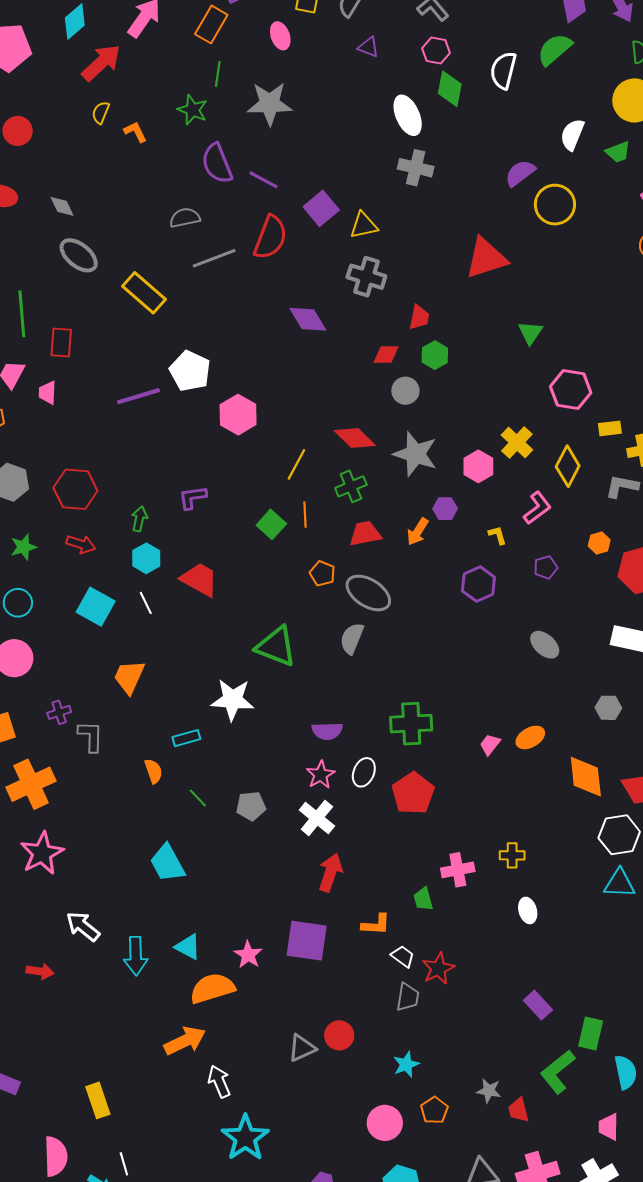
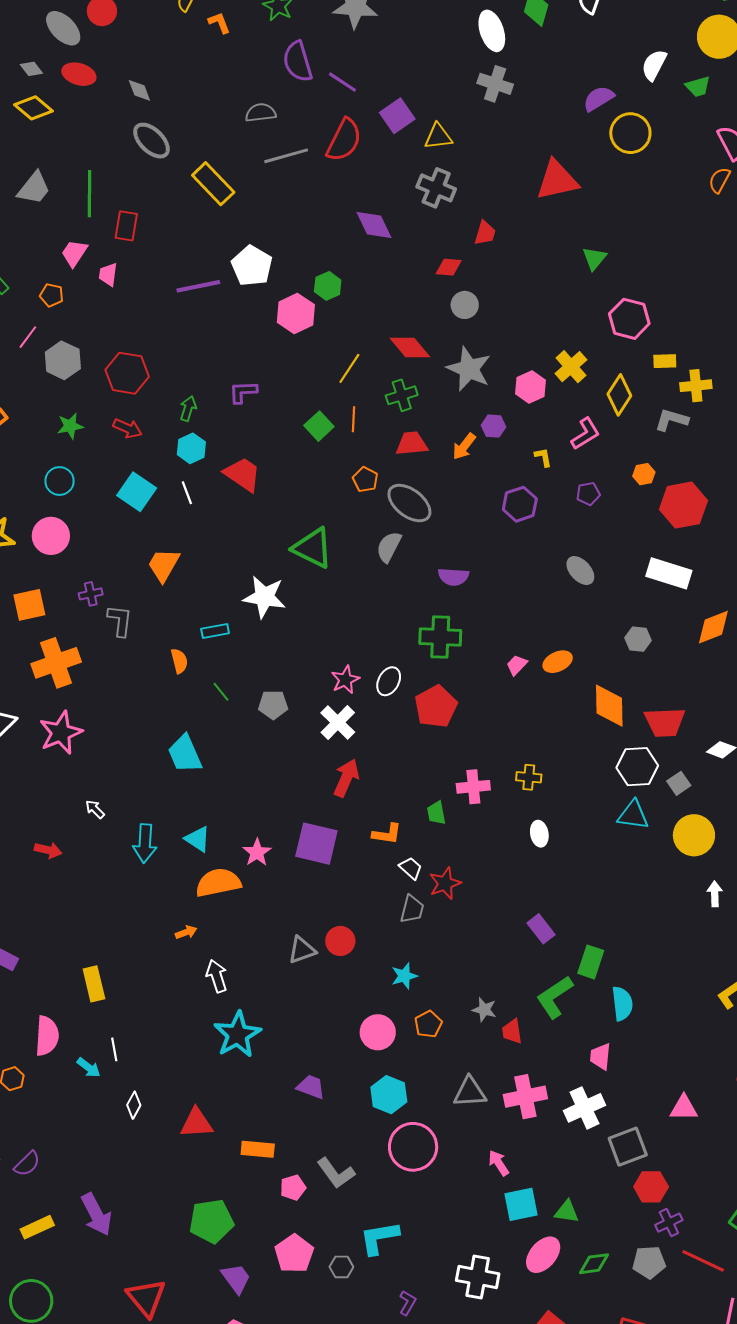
green hexagon: (435, 355) -> (328, 286), moved
purple semicircle: (327, 731) -> (453, 577), moved
white arrow: (83, 926) -> (95, 809), size x0.6
orange arrow: (185, 1041) -> (186, 932), size x0.5

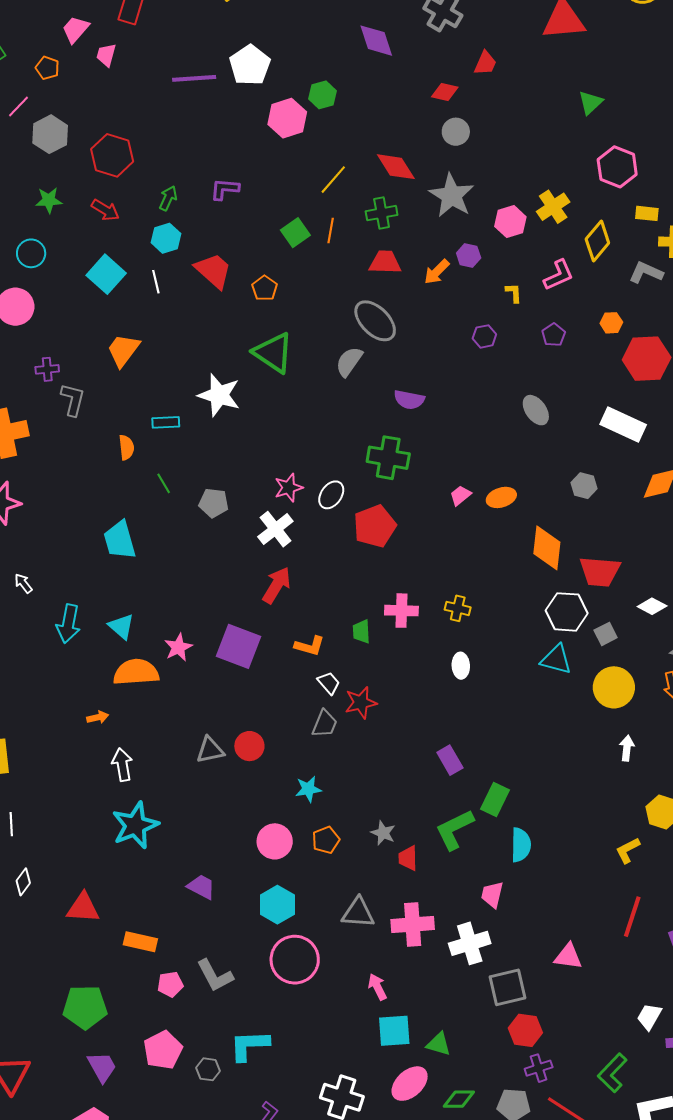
orange pentagon: (365, 479) -> (265, 288), moved
purple pentagon: (588, 494) -> (554, 335), turned -30
purple hexagon: (520, 504) -> (484, 336), size x0.7

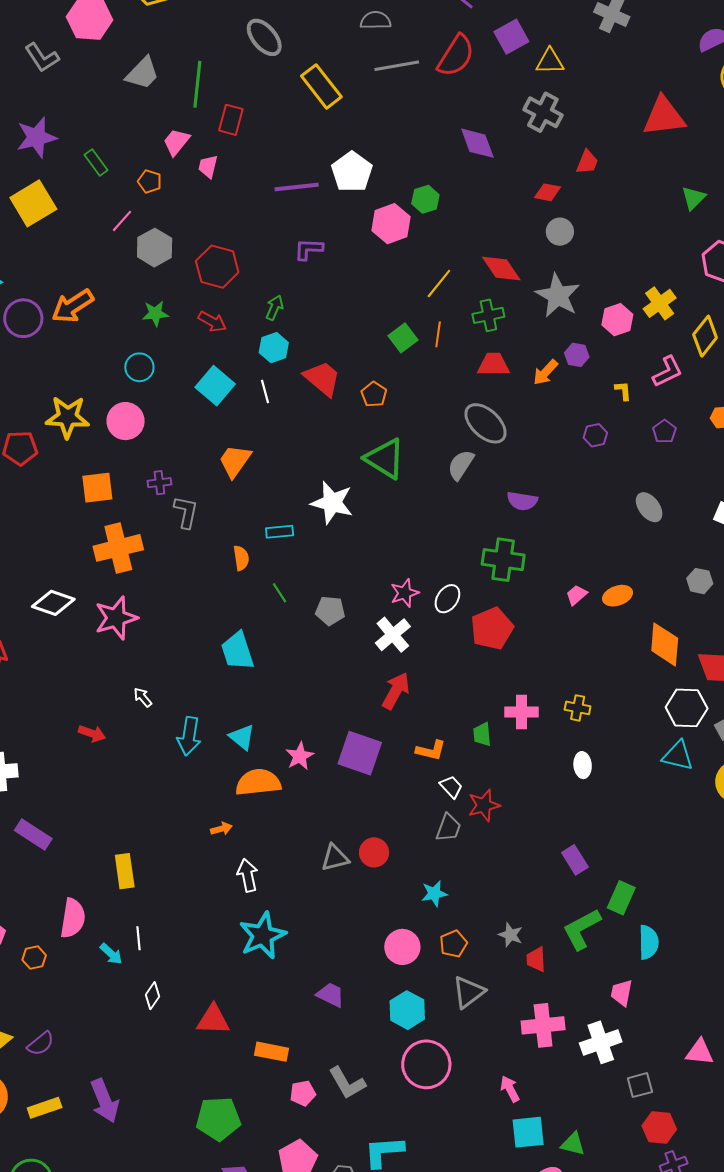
purple L-shape: (225, 189) -> (309, 249), moved
gray triangle: (358, 913) -> (469, 992), moved, turned -39
gray square: (508, 987) -> (640, 1085), size x0.7

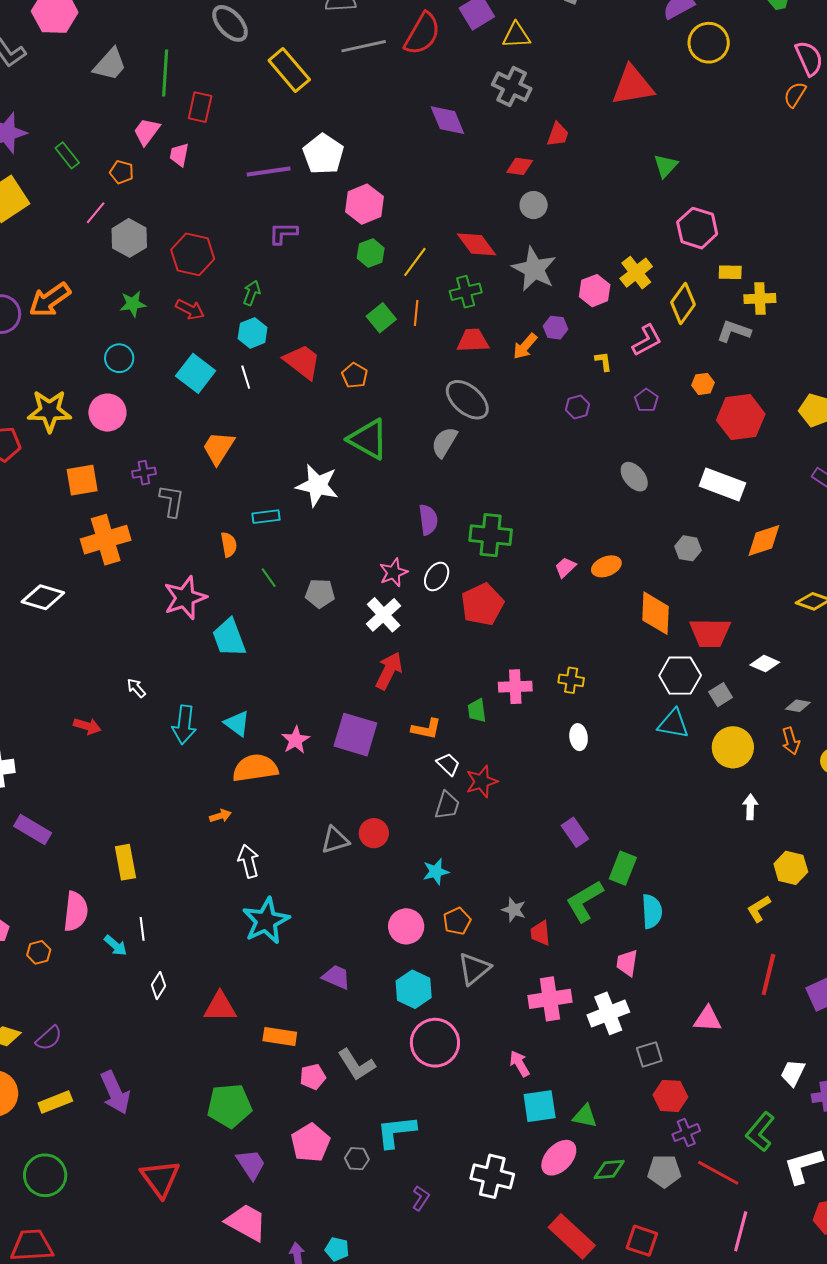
green hexagon: (425, 199) -> (371, 253), moved
purple semicircle: (522, 501) -> (428, 520), moved, turned -104
pink star: (116, 618) -> (185, 598), moved

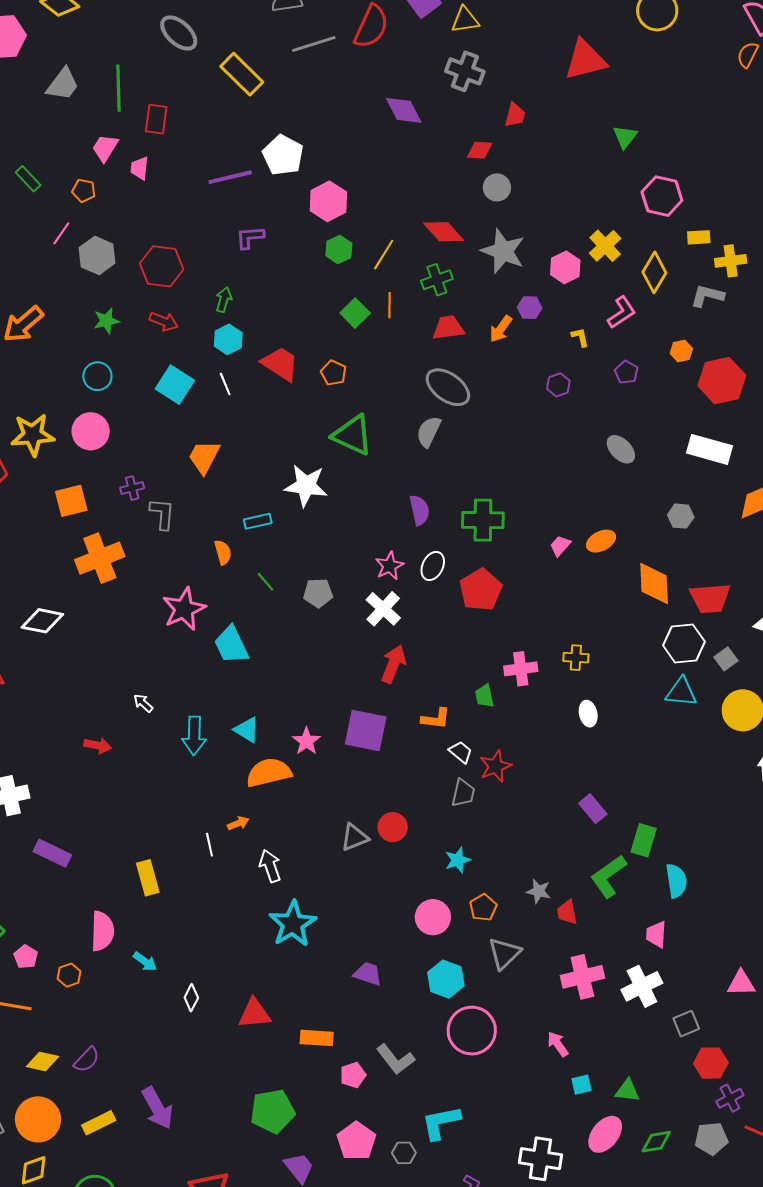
white line: (142, 929) -> (209, 845), moved
cyan square: (540, 1106) -> (581, 1085), size x0.6

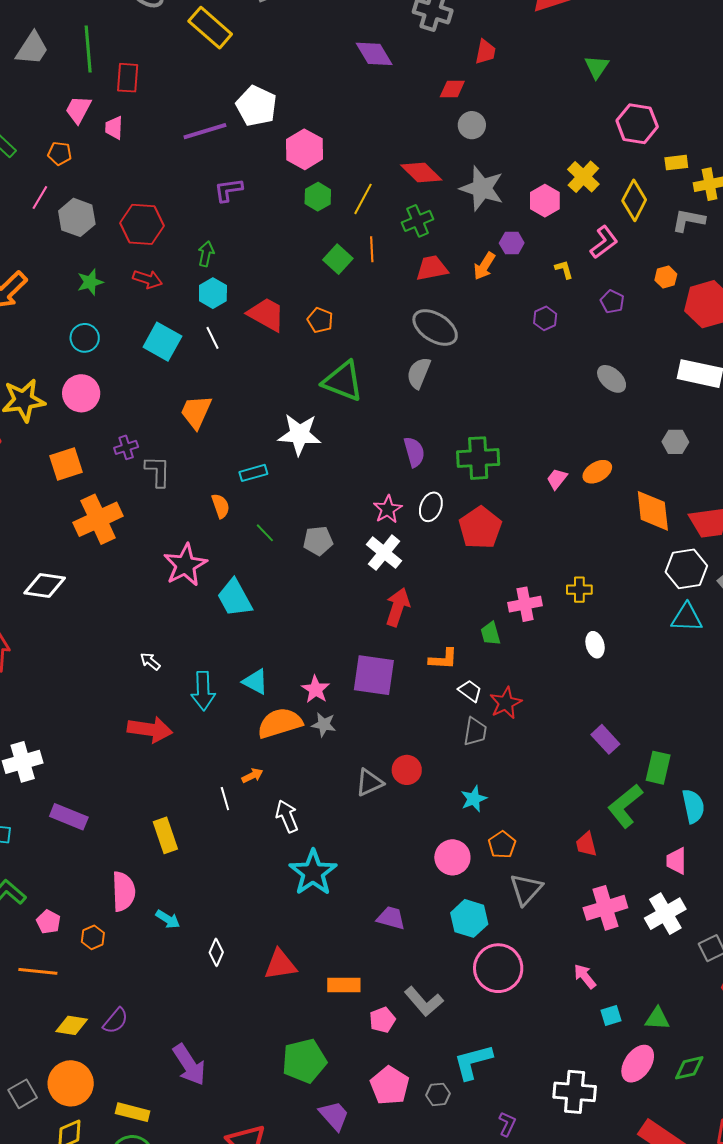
red arrow: (98, 745) -> (150, 729), moved, size x1.6
gray star: (539, 891) -> (324, 725), moved
yellow rectangle: (99, 1123) -> (133, 1112), moved, turned 44

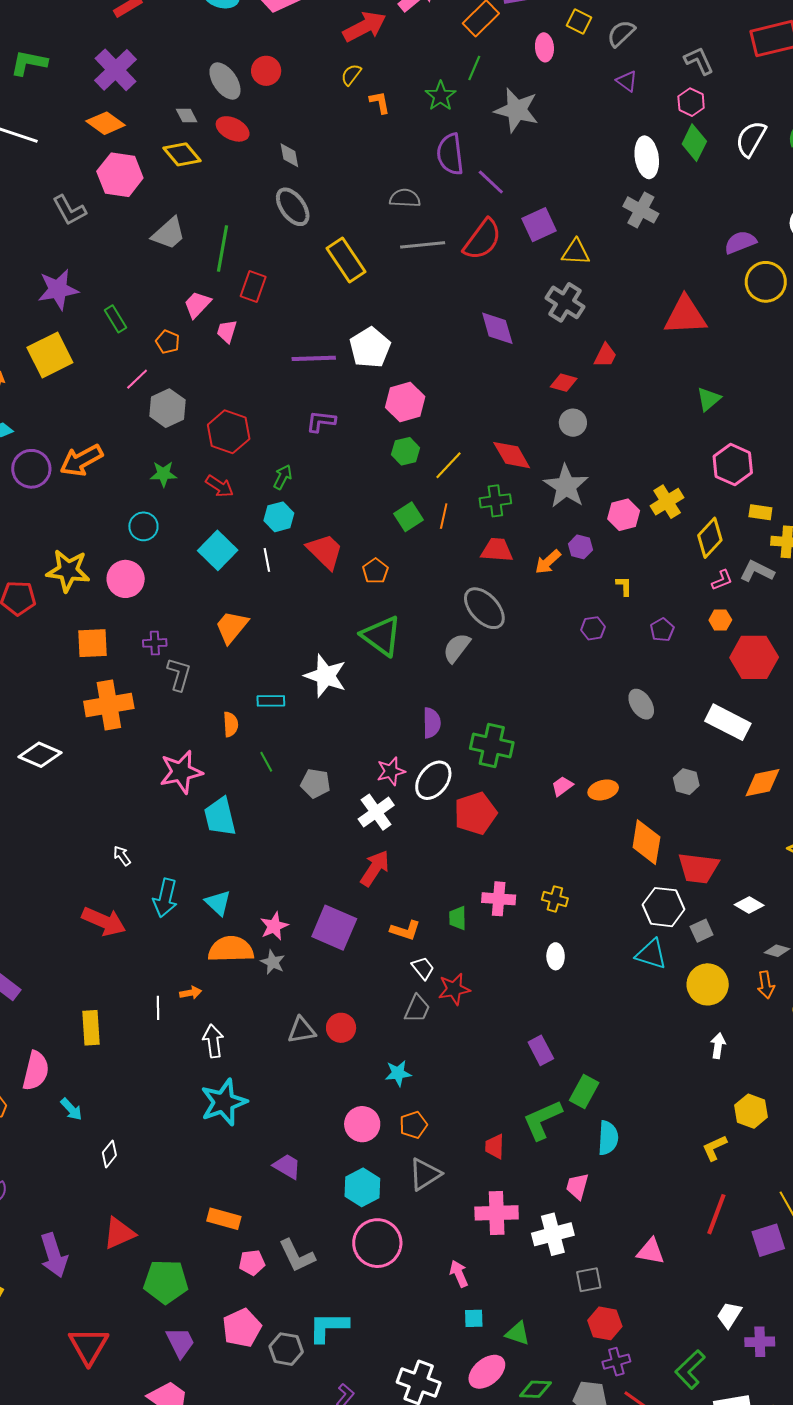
pink L-shape: (604, 242) -> (722, 580), moved, size x0.7
white ellipse: (431, 507) -> (433, 780), size x1.4
red triangle: (280, 965) -> (119, 1233), moved, turned -30
gray hexagon: (438, 1094) -> (286, 1349), size x1.4

